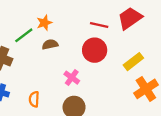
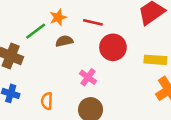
red line: (99, 25) -> (93, 22), moved
yellow rectangle: (133, 62) -> (155, 60), turned 42

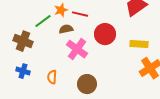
red line: (93, 22) -> (80, 14), moved
pink cross: (88, 77) -> (77, 49), moved, size x1.5

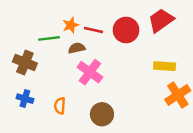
green line: (43, 21) -> (49, 38), turned 30
red circle: (105, 34) -> (126, 30), moved

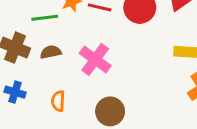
brown semicircle: (77, 48) -> (51, 52), moved

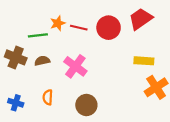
blue cross: (15, 92) -> (16, 103), moved

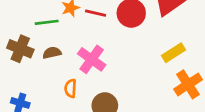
yellow rectangle: (144, 61) -> (174, 53), turned -36
orange semicircle: (48, 97) -> (70, 88), moved

